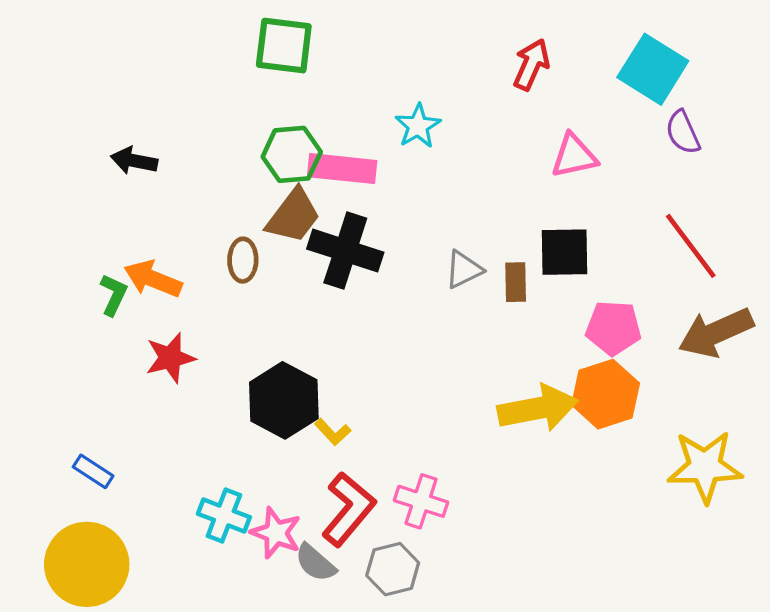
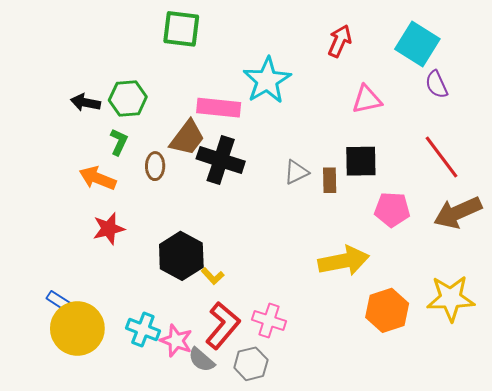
cyan star: (418, 126) -> (267, 80), size x1.6
green hexagon: (292, 154) -> (128, 99), moved
green L-shape: (114, 295) -> (119, 142), moved
orange hexagon: (606, 394) -> (387, 310), moved
yellow circle: (87, 564) -> (77, 329), moved

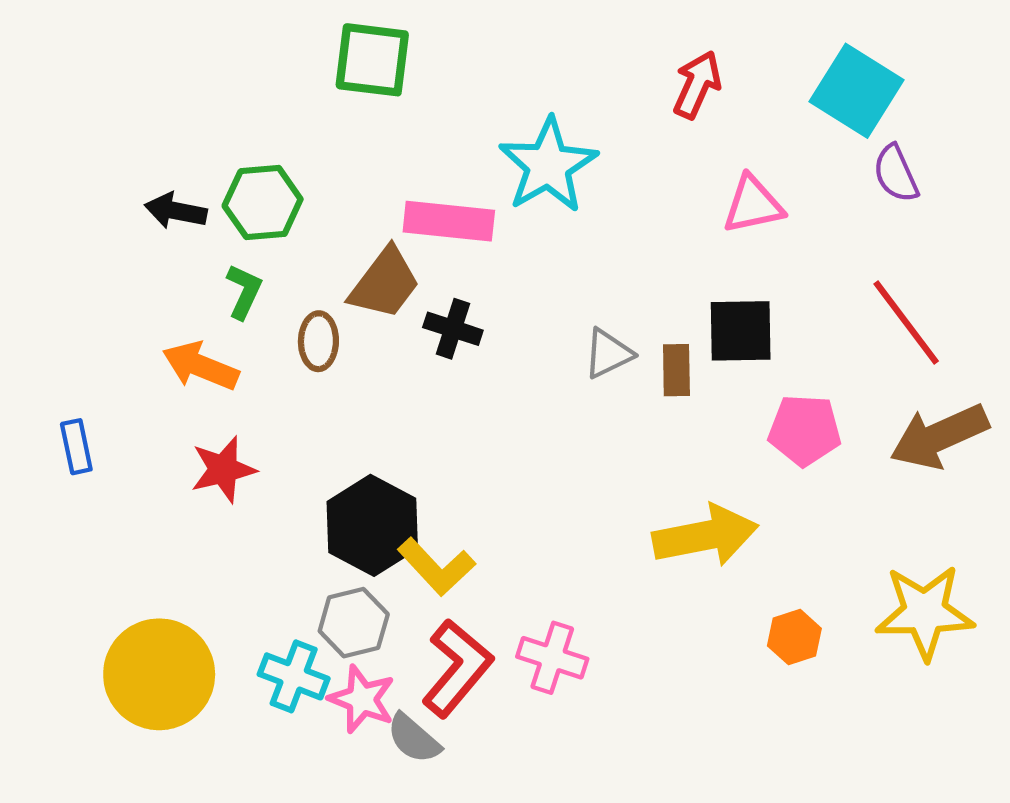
black cross: (221, 160) -> (453, 329), size x0.6
yellow L-shape: (213, 276) -> (436, 567), size x1.6
blue rectangle: (59, 301) -> (76, 447), moved, turned 45
orange hexagon: (387, 310) -> (794, 637), size x0.6
gray hexagon: (251, 364) -> (354, 623), moved

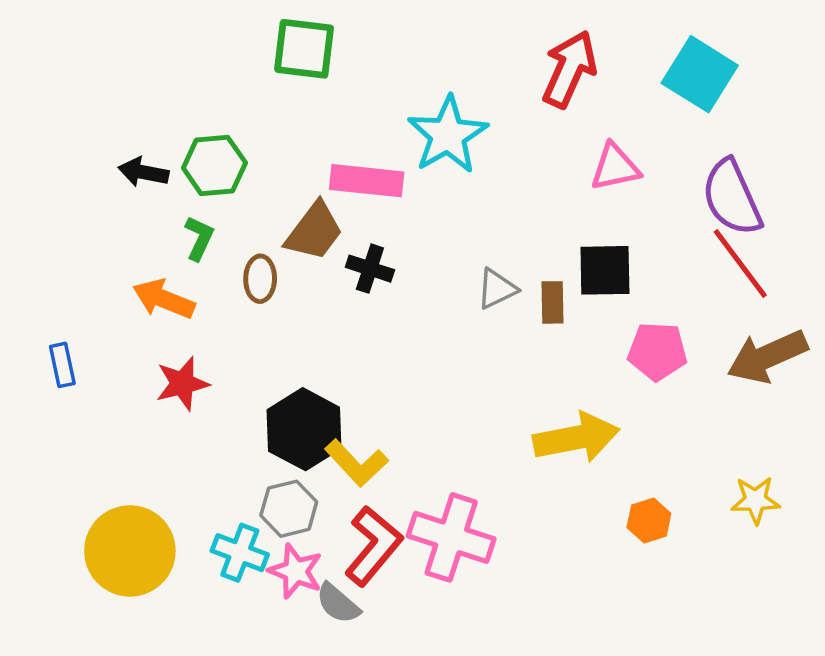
red arrow: (697, 85) -> (569, 69), size x1.4
purple semicircle: (896, 174) -> (732, 198), moved, size x1.6
yellow star: (925, 612) -> (755, 500), size x0.6
pink cross: (552, 658) -> (451, 537), size x1.5

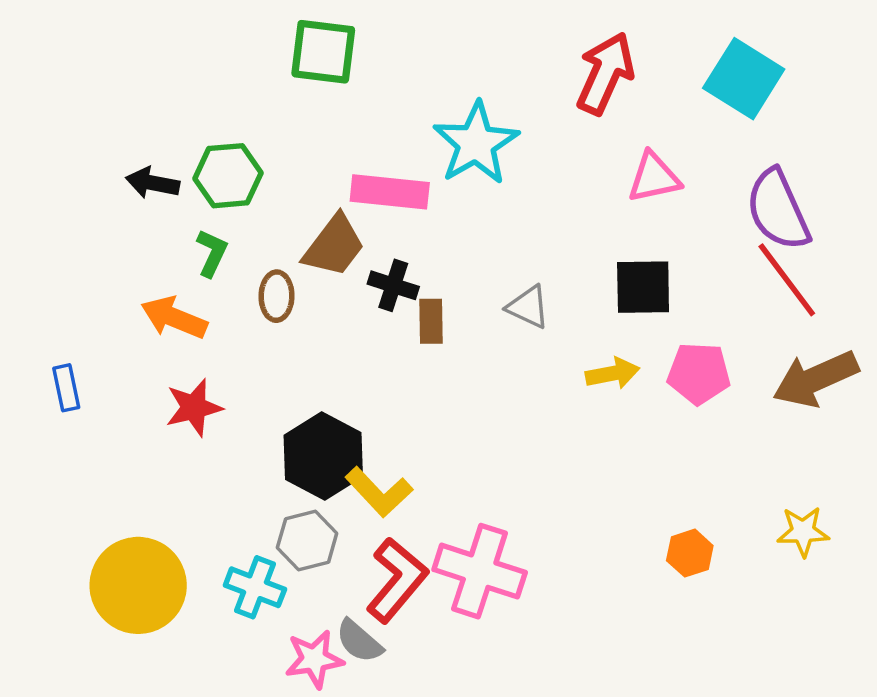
gray triangle: (497, 289) -> (528, 307), turned 51
brown rectangle: (553, 302) -> (431, 321), moved
yellow arrow: (576, 438) -> (613, 373), moved, size x0.6
pink star: (296, 571) -> (314, 659), moved, turned -30

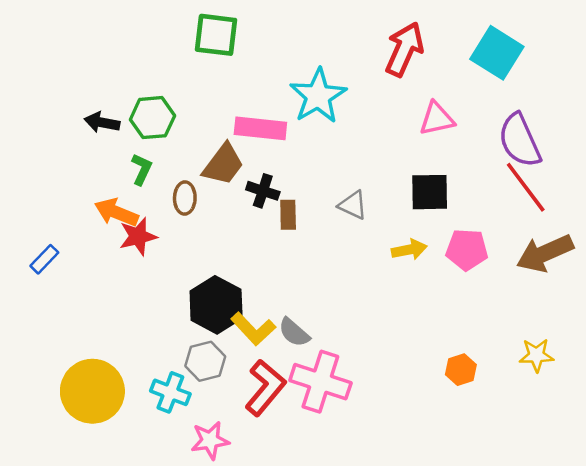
blue rectangle: (66, 388) -> (44, 259), turned 56
red star: (194, 408) -> (138, 236), moved
gray semicircle: (359, 641) -> (294, 332), moved

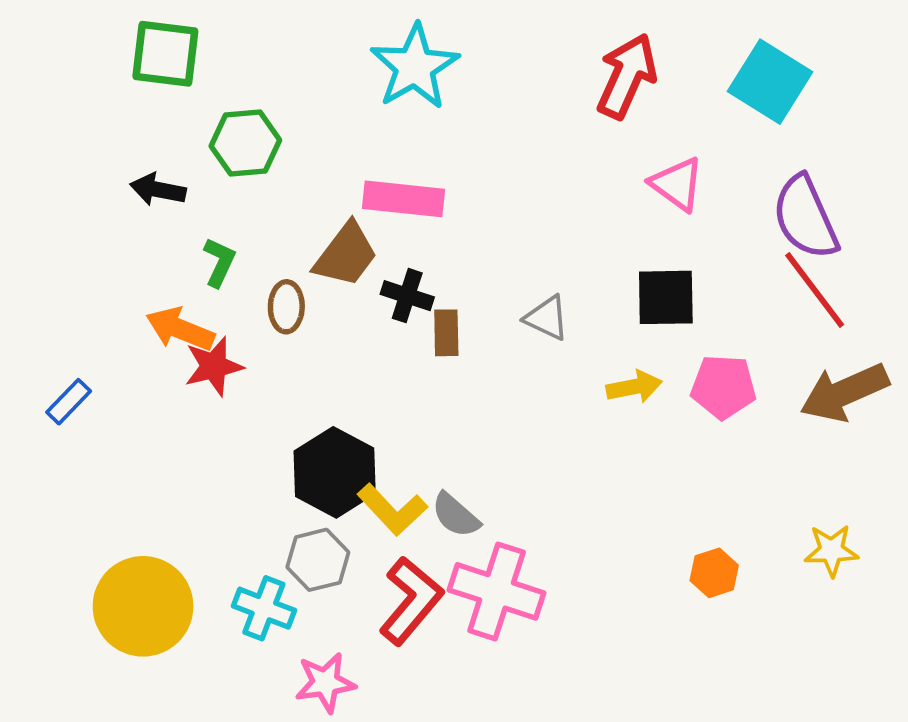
green square: (216, 35) -> (165, 54), moved
cyan star: (318, 96) -> (415, 67), moved
green hexagon: (152, 118) -> (245, 143), moved
pink triangle: (437, 119) -> (677, 184), turned 48

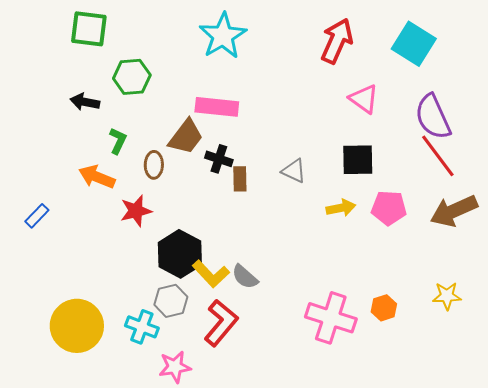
red star: (214, 366) -> (136, 211), moved
pink cross: (497, 591) -> (331, 318), moved

